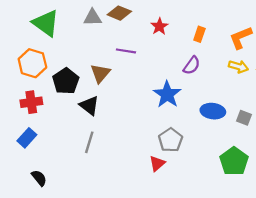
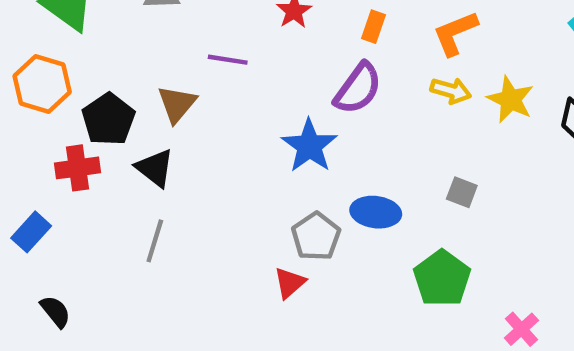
purple semicircle: (192, 65) -> (358, 88), size x1.4
red cross: (31, 102) -> (78, 168), moved
blue ellipse: (213, 111) -> (376, 212), moved

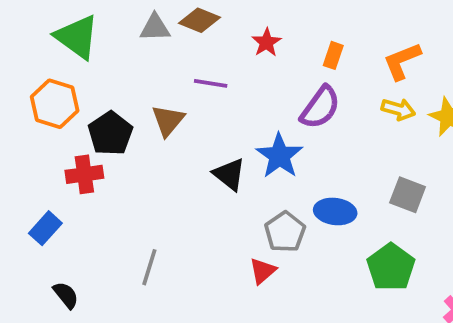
black triangle: (155, 168) -> (229, 174), moved
gray square: (462, 192) -> (408, 195), size x1.4
gray line: (155, 241) -> (149, 267), moved

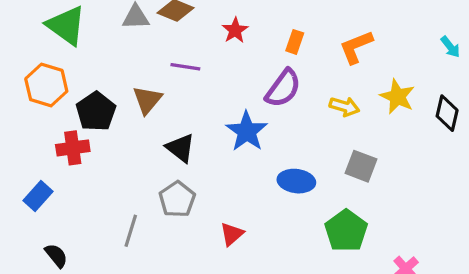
yellow arrow: (398, 109) -> (344, 107), moved
black triangle: (229, 174) -> (180, 148), moved
gray pentagon: (285, 232) -> (177, 199), moved

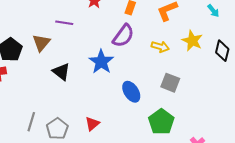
cyan arrow: (450, 47) -> (213, 11), moved
blue ellipse: (296, 181) -> (131, 92), turned 50
gray pentagon: (177, 199) -> (57, 129), moved

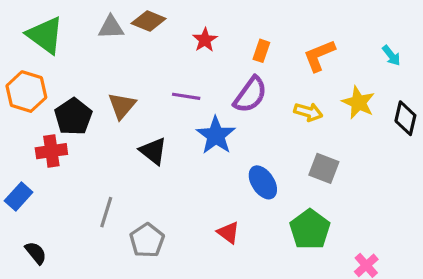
purple line: (64, 23) -> (186, 96), moved
gray line: (31, 122) -> (106, 212), moved
red triangle: (92, 124) -> (228, 233), moved, turned -42

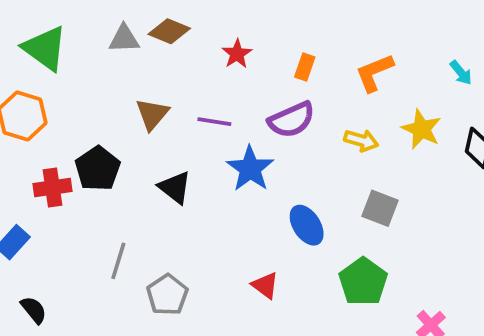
purple semicircle: (250, 95) -> (292, 120), turned 30
brown triangle: (122, 106) -> (152, 114), moved
black pentagon: (73, 117) -> (98, 169), moved

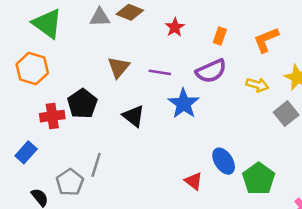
gray square: (380, 208) -> (286, 114), moved, turned 30
blue ellipse: (307, 225) -> (224, 161), moved
gray pentagon: (167, 295) -> (70, 182), moved

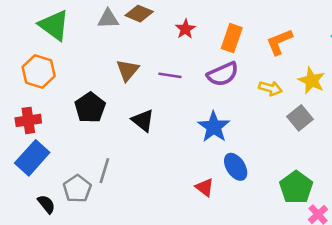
orange rectangle: (220, 36) -> (232, 38), size x1.5
blue star: (184, 104) -> (214, 127), moved
red cross: (52, 116) -> (28, 120), moved
blue rectangle: (26, 152) -> (32, 158), size x1.5
green pentagon: (259, 179) -> (296, 187), moved

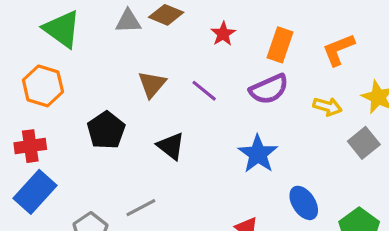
purple line: (170, 75) -> (204, 91), turned 30
blue ellipse: (236, 167) -> (304, 203), moved
gray line: (104, 171) -> (141, 208), moved, turned 45

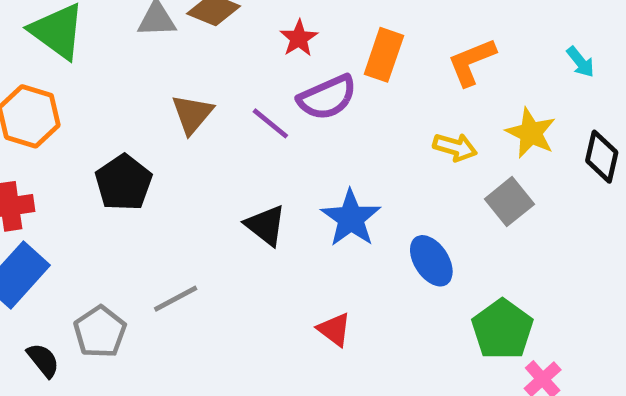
purple semicircle: (269, 89) -> (327, 97), moved
black triangle: (171, 146) -> (266, 225), moved
blue ellipse: (304, 203) -> (431, 261), moved

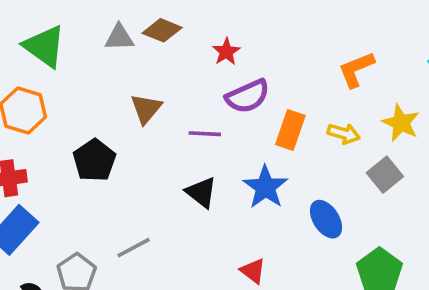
orange rectangle: (384, 55) -> (290, 130), moved
purple line: (270, 123) -> (205, 134), moved, turned -36

